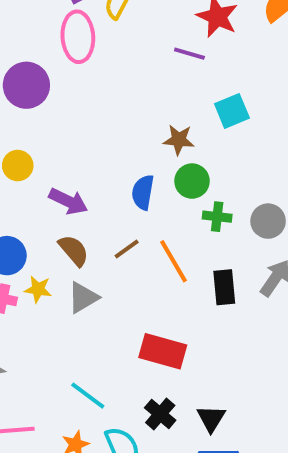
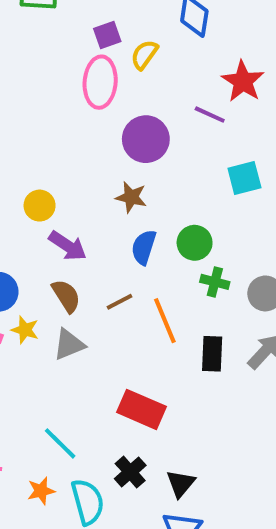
purple circle: (26, 85) -> (146, 139), moved
brown star: (179, 140) -> (131, 197), moved
yellow circle: (18, 166) -> (40, 206), moved

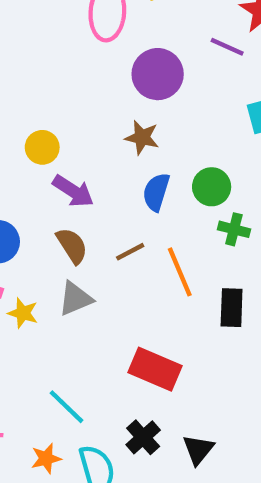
yellow star: (25, 330) -> (23, 313), moved

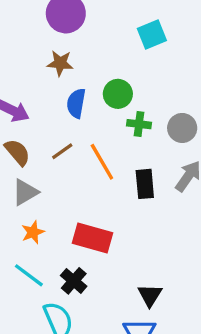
black cross: (143, 437) -> (74, 281), moved
black triangle: (198, 450) -> (150, 295), moved
orange star: (46, 459) -> (33, 232), moved

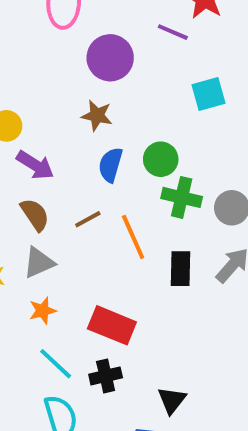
green cross: (139, 124) -> (182, 197), size x1.4
cyan line: (29, 275) -> (56, 364), moved
black cross: (74, 281) -> (106, 376), moved, turned 30

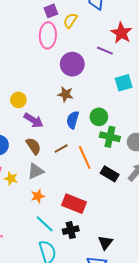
black rectangle: (181, 269) -> (110, 174), turned -60

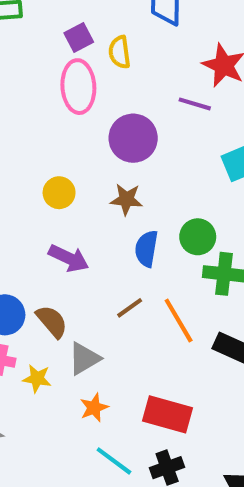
yellow semicircle: (70, 21) -> (120, 52), turned -35
yellow circle: (18, 100) -> (59, 193), moved
brown semicircle: (33, 146) -> (52, 321), moved

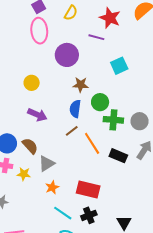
yellow semicircle: (120, 52) -> (71, 13), moved, turned -140
brown star: (126, 199) -> (81, 85), moved
brown line: (130, 308) -> (72, 131), moved

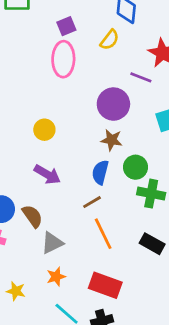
purple circle: (67, 55) -> (113, 104), moved
orange line: (92, 143) -> (103, 234), moved
yellow star: (24, 174) -> (16, 291), moved

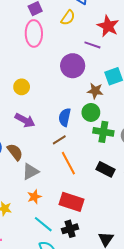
brown star: (112, 140) -> (95, 91), moved

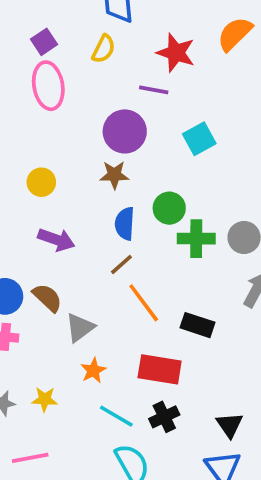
brown star: (95, 91) -> (114, 175), moved
black rectangle: (105, 169) -> (197, 325), moved

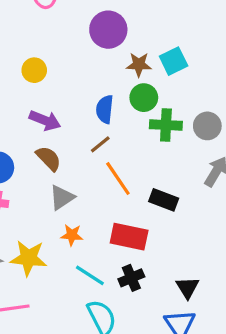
cyan square: (199, 139) -> (174, 61), moved
brown star: (114, 175) -> (139, 64), moved
brown semicircle: (47, 298) -> (49, 158), moved
orange star: (93, 370) -> (72, 235), turned 30
yellow star: (45, 399) -> (29, 258), size x1.6

